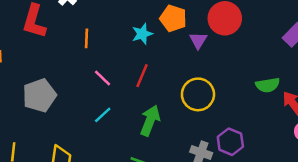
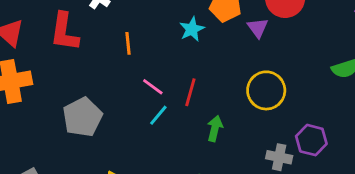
red line: (142, 76) -> (190, 92), moved
cyan line: (103, 115) -> (158, 115), moved
green arrow: (150, 121) -> (215, 128), size x0.7

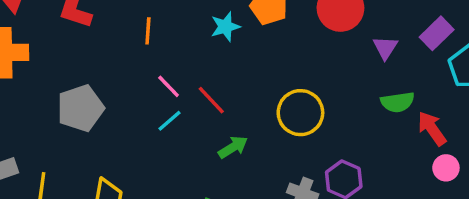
purple triangle: (258, 28) -> (385, 48), moved
red line: (190, 92) -> (211, 100), turned -68
green arrow: (215, 128) -> (233, 147), turned 35

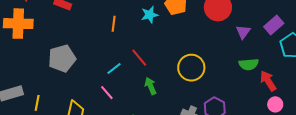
orange line: (148, 31) -> (114, 24), moved
pink line: (169, 86) -> (107, 93), moved
green arrow: (233, 147) -> (151, 86), turned -84

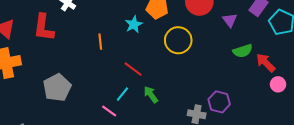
cyan line: (114, 68) -> (122, 94), moved
yellow circle: (191, 68) -> (178, 40), moved

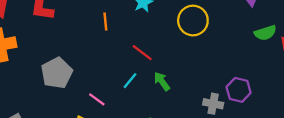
pink line: (109, 111) -> (97, 99), moved

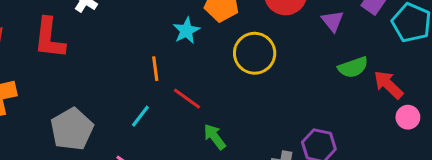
orange line: (105, 22) -> (155, 69), moved
cyan line: (130, 81) -> (140, 116), moved

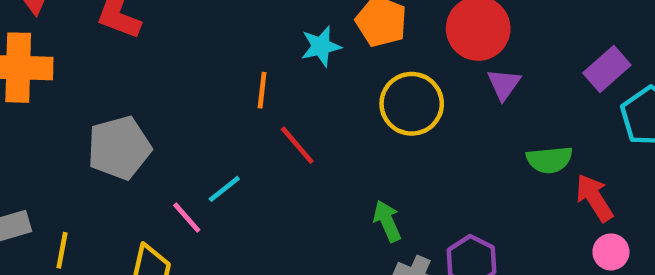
purple triangle: (332, 21) -> (504, 84), moved
cyan line: (140, 116) -> (224, 189), moved
green arrow: (215, 137) -> (387, 221), moved

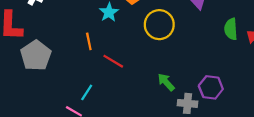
gray pentagon: (119, 148) -> (36, 55), moved
green semicircle: (549, 160) -> (231, 29), turned 110

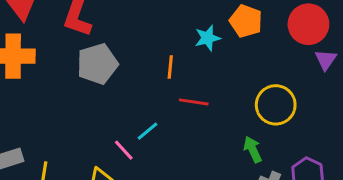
yellow circle: (159, 25) -> (276, 105), moved
red line: (113, 61) -> (194, 102), turned -40

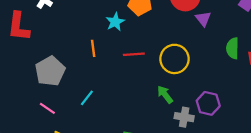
gray pentagon: (97, 64) -> (50, 71), moved
red line: (194, 102) -> (134, 54), moved
pink line: (124, 150) -> (47, 108), moved

